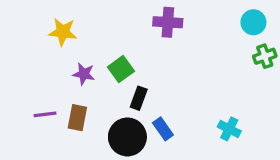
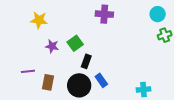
brown rectangle: (77, 118) -> (48, 82), moved
cyan cross: (229, 129) -> (143, 89), moved, turned -32

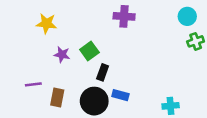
blue rectangle: (101, 80) -> (120, 95), turned -40

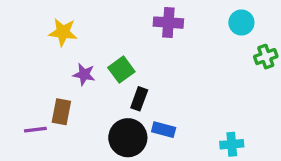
cyan circle: (187, 16) -> (241, 23), moved
purple line: (33, 84) -> (35, 130), moved
brown rectangle: (57, 97) -> (61, 112), moved

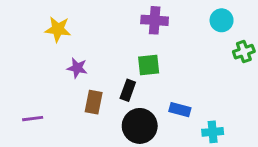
green square: (121, 70) -> (149, 65), moved, turned 30
brown rectangle: (61, 112) -> (94, 102), moved
blue rectangle: (164, 130) -> (180, 110), moved
black circle: (128, 138) -> (140, 126), moved

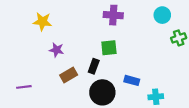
brown rectangle: (94, 102) -> (69, 75), turned 49

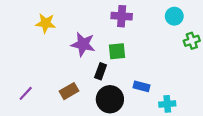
purple star: (57, 50) -> (83, 44), moved, size x1.5
brown rectangle: (69, 75) -> (69, 91), moved
purple line: (24, 87) -> (26, 93), turned -40

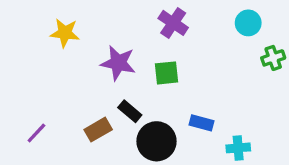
purple cross: (122, 16) -> (173, 23), turned 30
black rectangle: (101, 71) -> (130, 111), moved, turned -70

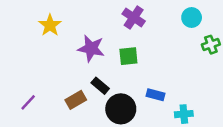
yellow star: (65, 33) -> (50, 25), turned 30

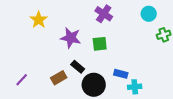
cyan cross: (184, 114) -> (135, 87), moved

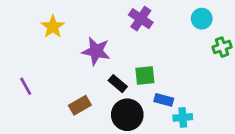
green square: (100, 44) -> (145, 75), moved
black rectangle: (78, 67) -> (118, 84), moved
purple line: (22, 80) -> (26, 86), moved, turned -72

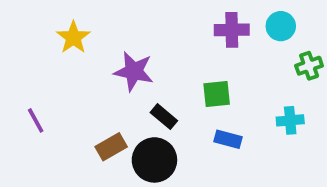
purple cross: (141, 19) -> (232, 30), moved, turned -35
green square: (145, 75) -> (217, 94), moved
black circle: (127, 115) -> (154, 160), moved
cyan cross: (183, 117) -> (290, 120), moved

